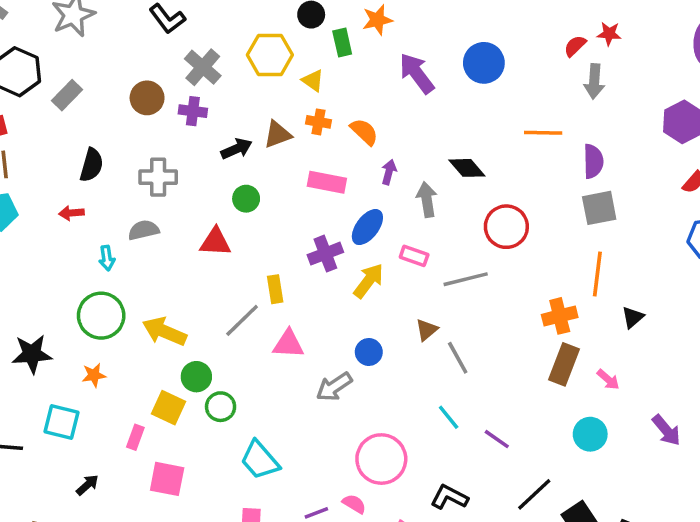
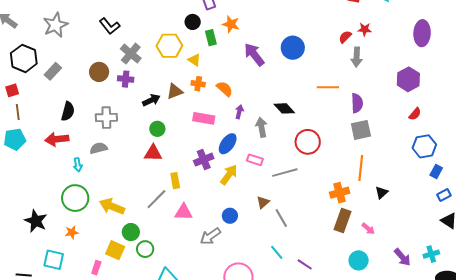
orange star: (377, 20) -> (231, 24), turned 30
red arrow: (71, 213) -> (57, 139), size x1.6
red triangle: (215, 242) -> (153, 153), moved
black star: (32, 354) -> (36, 221), turned 30

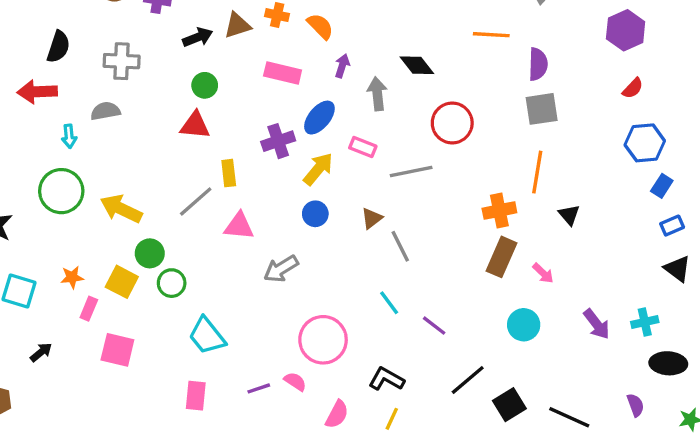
black triangle: (382, 193) -> (569, 215), turned -32
blue circle: (230, 216) -> (315, 214), moved
orange star: (72, 232) -> (72, 277), moved

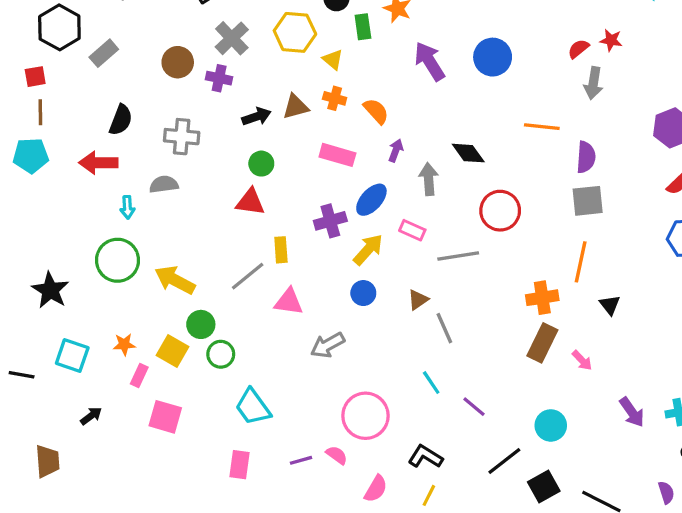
cyan circle: (524, 325) -> (551, 425), moved

